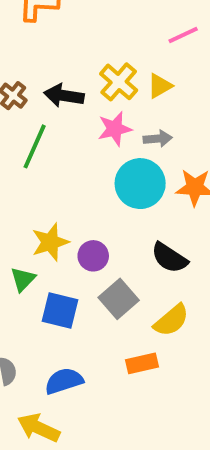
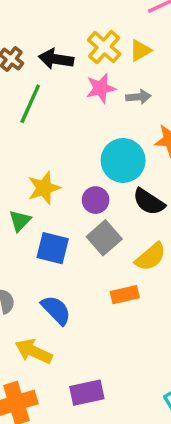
cyan circle: (140, 184) -> (123, 160), moved
purple circle: (93, 256) -> (96, 200), moved
blue semicircle: (64, 381) -> (56, 310), turned 64

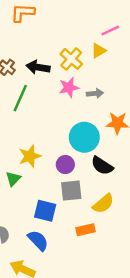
yellow triangle: (140, 50) -> (99, 51), moved
gray square: (104, 238) -> (71, 191), turned 35
blue square: (53, 248) -> (45, 211), moved

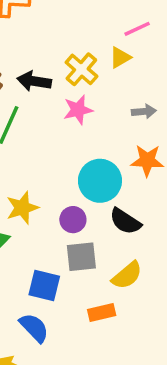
gray arrow: (95, 93) -> (144, 112), moved

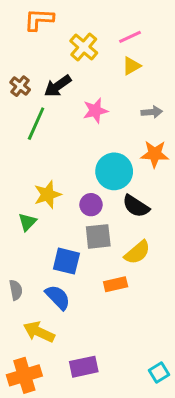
pink line: (137, 29) -> (130, 37), moved
yellow cross: (81, 69) -> (84, 47), moved
black arrow: (34, 81) -> (58, 86), turned -44

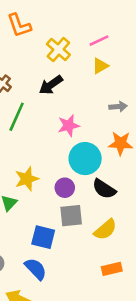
orange L-shape: (39, 19) -> (19, 25), turned -112
black arrow: (58, 86) -> (51, 85), moved
pink star: (95, 111) -> (69, 126), moved
orange rectangle: (116, 284) -> (112, 269), moved

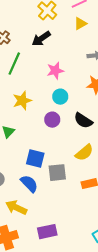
cyan circle: (85, 159) -> (60, 97), moved, size x0.6
yellow star: (27, 179) -> (22, 101), moved
gray square: (71, 216) -> (57, 173), moved

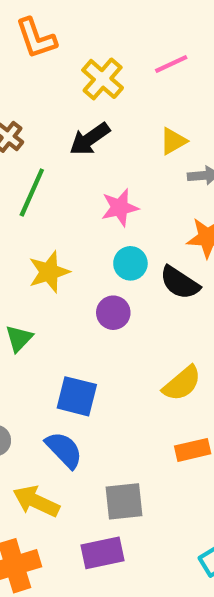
yellow triangle: (80, 24) -> (173, 141), moved
black semicircle: (83, 121) -> (180, 283), moved
gray square: (57, 173) -> (124, 501), moved

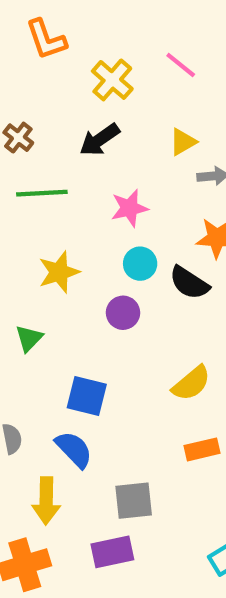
pink line: (171, 64) -> (181, 65), turned 64
green line: (32, 193) -> (42, 193), turned 63
yellow arrow: (36, 501) -> (46, 501), turned -114

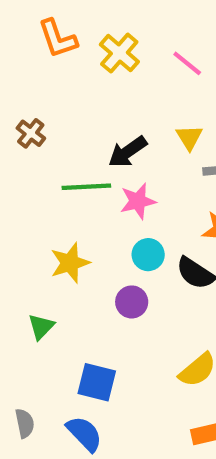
yellow cross: (112, 80) -> (119, 53), moved
black arrow: (100, 140) -> (128, 152), moved
yellow triangle: (183, 142) -> (189, 137), turned -32
green line: (42, 193) -> (86, 187), moved

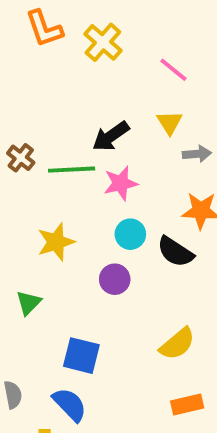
pink line: (187, 63) -> (173, 70), moved
brown cross: (31, 133) -> (21, 158), moved

